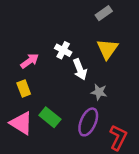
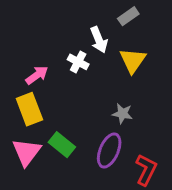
white arrow: (80, 69) -> (99, 40), moved
yellow rectangle: (24, 88) -> (29, 109), size x1.5
pink triangle: (21, 123) -> (26, 152), turned 35

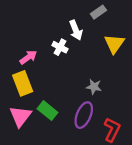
yellow triangle: (133, 60) -> (114, 44), moved

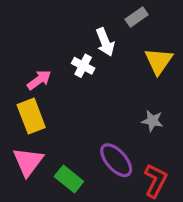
gray star: (94, 87) -> (152, 121), moved
green rectangle: (48, 111) -> (69, 179), moved
purple ellipse: (84, 115) -> (116, 160), turned -65

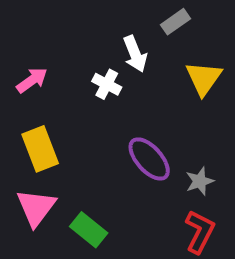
pink arrow: (39, 80) -> (32, 80), moved
gray star: (152, 121) -> (200, 181), moved, turned -30
purple ellipse: (116, 160) -> (149, 159), moved

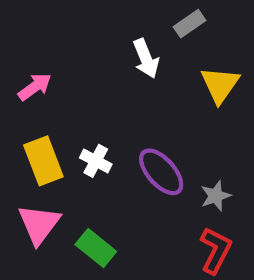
white cross: (107, 84) -> (96, 161), moved

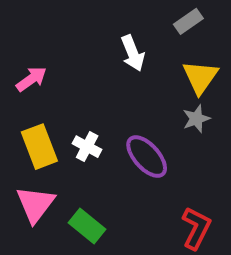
gray rectangle: (189, 24) -> (188, 21), moved
gray star: (216, 196) -> (196, 119), moved

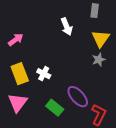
gray rectangle: (188, 21) -> (95, 11), turned -48
purple ellipse: (147, 157) -> (78, 97), moved
green rectangle: (87, 226) -> (55, 108), moved

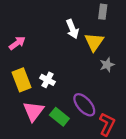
yellow triangle: (101, 39) -> (94, 42), moved
pink triangle: (18, 103) -> (33, 111), moved

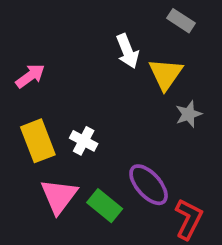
gray rectangle: (103, 12) -> (181, 21), turned -64

